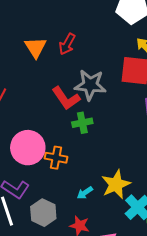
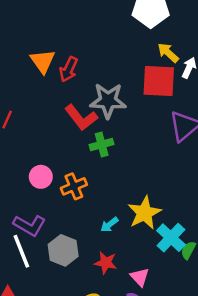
red arrow: (67, 44) -> (69, 69), moved
pink circle: (28, 148) -> (41, 177), size x0.6
orange cross: (56, 158) -> (74, 186), turned -30

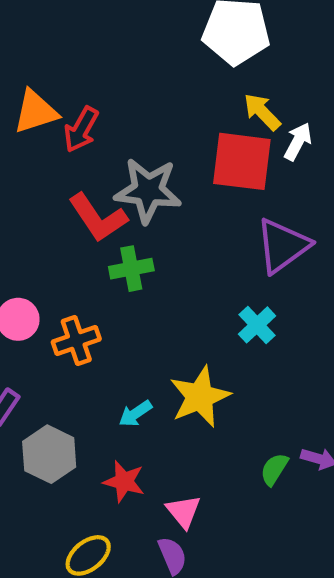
orange triangle: (43, 61) -> (36, 112), turned 44
cyan cross: (171, 238) -> (257, 325), moved, size x0.7

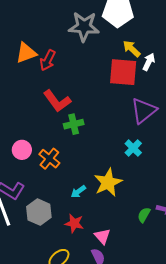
gray star: (148, 190) -> (84, 27), moved
orange cross: (76, 340) -> (49, 159), turned -30

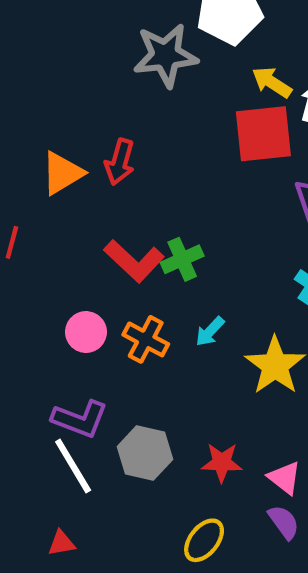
orange triangle: (26, 53) -> (62, 173), moved
red arrow: (48, 60) -> (120, 162), moved
red L-shape: (57, 101) -> (134, 261), moved
cyan arrow: (78, 192) -> (210, 332), moved

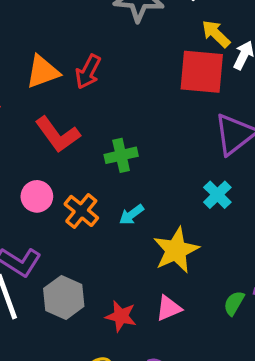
red L-shape: (134, 261) -> (58, 135), moved
pink triangle: (285, 478) -> (169, 308), moved, turned 48

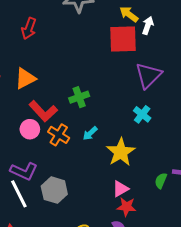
orange triangle: (43, 72) -> (25, 79), moved
red arrow: (88, 72) -> (29, 28), moved
red L-shape: (58, 135) -> (43, 111), moved
red star: (121, 316) -> (126, 207), moved

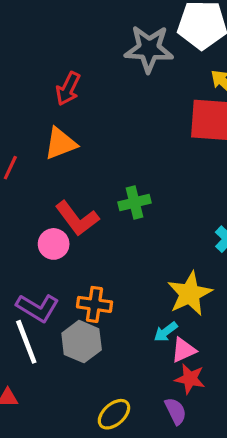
orange triangle: (25, 79) -> (60, 143), moved
cyan arrow: (90, 133) -> (166, 332), moved
orange cross: (59, 135) -> (95, 304), moved, turned -30

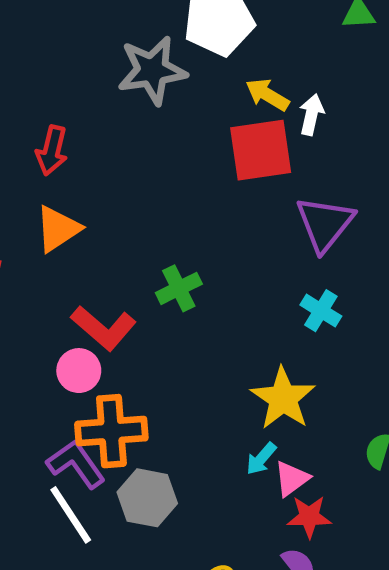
orange cross: (95, 304) -> (111, 431), moved, size x1.4
purple L-shape: (38, 308) -> (76, 464), turned -144

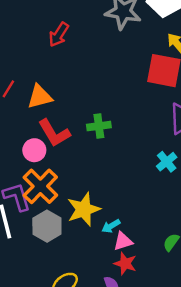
orange triangle: (58, 229) -> (40, 97), moved
yellow star: (283, 398) -> (84, 209), moved
orange cross: (111, 431) -> (40, 186), turned 30

